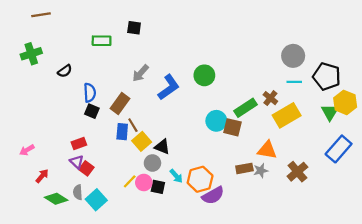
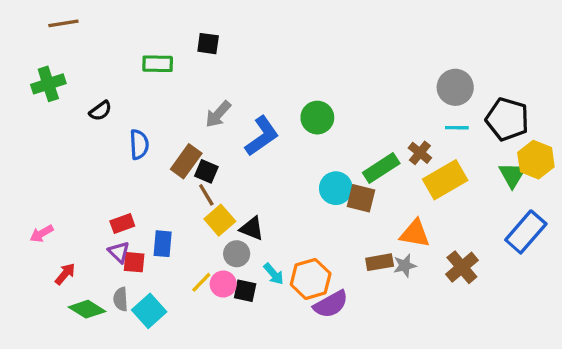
black square: (92, 111) -> (206, 171), moved
blue rectangle: (122, 132) -> (163, 244), moved
red square: (86, 168) -> (134, 262), turned -32

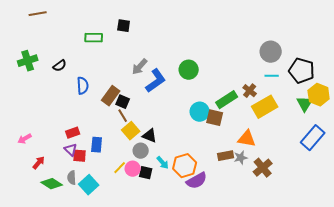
green cross: (48, 84) -> (28, 61), moved
gray arrow: (218, 114) -> (140, 67), moved
brown cross: (462, 267) -> (263, 168), moved

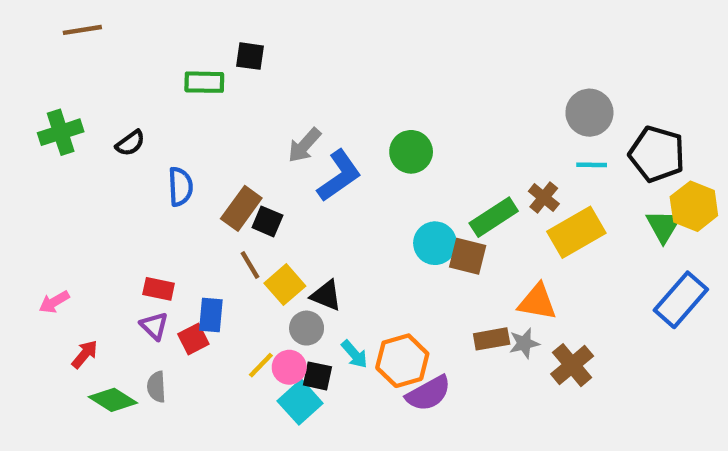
black square: (124, 26) -> (250, 56), moved
brown line: (123, 116) -> (250, 265), moved
red rectangle: (73, 133) -> (159, 289), turned 32
red square: (80, 156) -> (193, 339), moved, turned -32
cyan square: (89, 185) -> (300, 402), moved

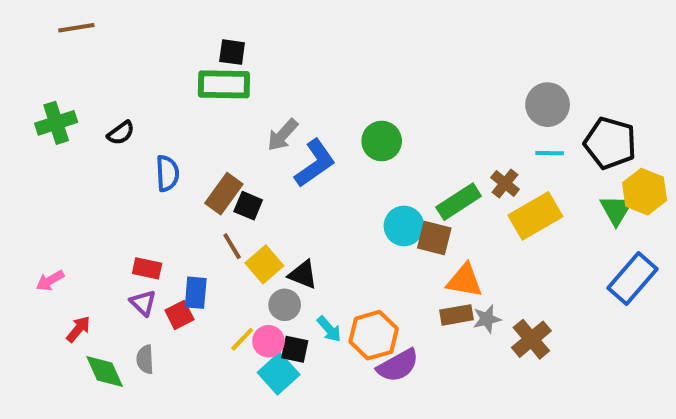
green rectangle: (204, 82) -> (224, 84), moved, size x1.4
orange triangle: (537, 302) -> (465, 281), moved
green diamond: (113, 400) -> (105, 372), turned 33

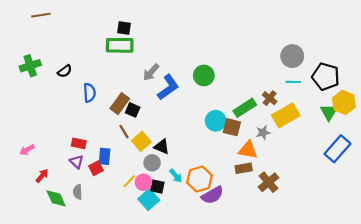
gray star: (487, 319) -> (263, 133), moved
brown cross: (531, 339) -> (269, 182), moved

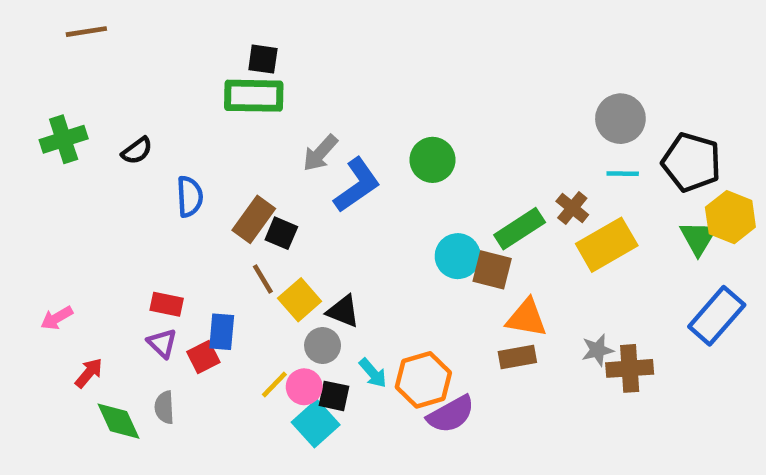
gray star: (263, 133) -> (598, 350), moved
brown cross: (269, 182) -> (630, 368), moved, turned 36

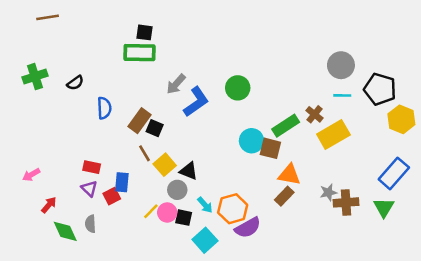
green triangle: (698, 238) -> (384, 207), moved
brown rectangle: (517, 357) -> (284, 196), turned -36
cyan square: (316, 423) -> (205, 240), moved

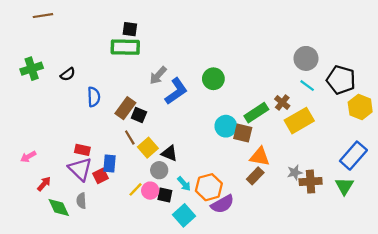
cyan line: (342, 95) -> (307, 86), turned 35
purple triangle: (89, 189) -> (80, 169), size x1.6

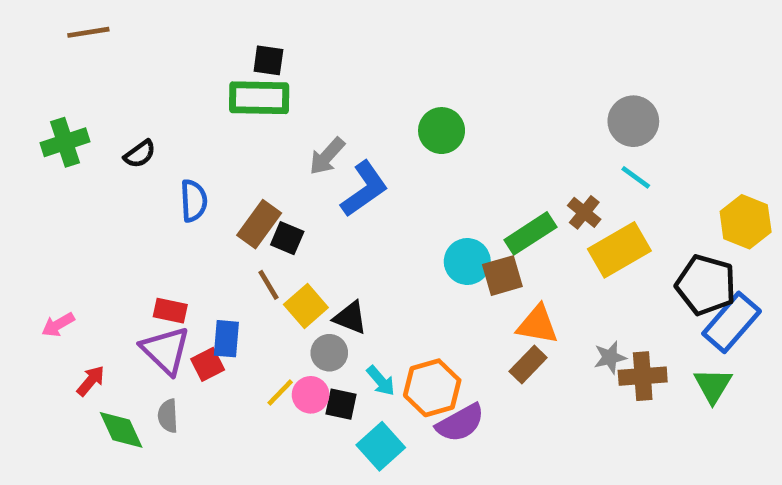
green circle: (213, 79) -> (442, 131), moved
black pentagon: (341, 80) -> (706, 285), moved
brown square: (243, 133) -> (502, 276), turned -30

